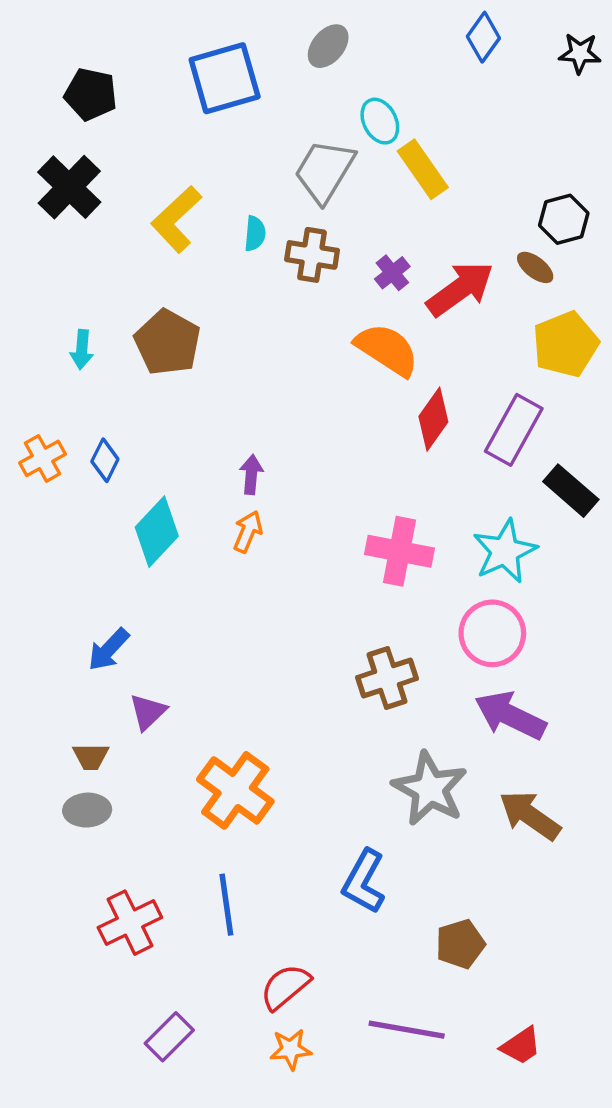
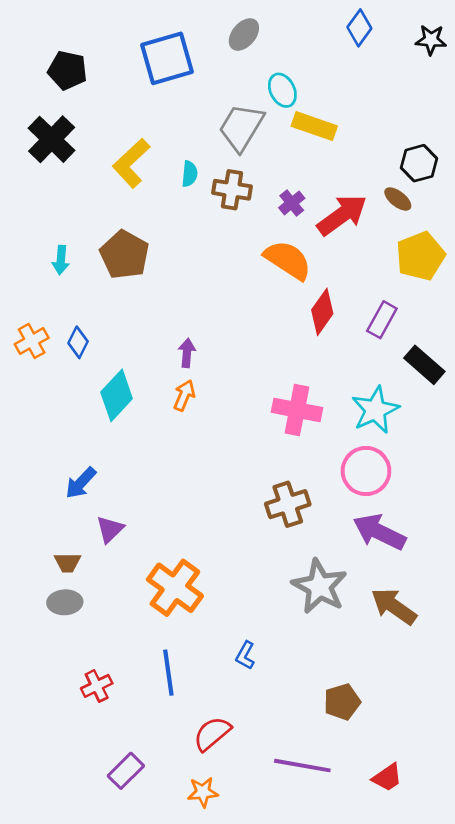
yellow rectangle: (423, 169) -> (314, 126), turned -36
purple rectangle: (514, 430) -> (382, 320), size x0.7
blue L-shape: (364, 881) -> (245, 655), moved, size x0.6
red cross: (130, 923) -> (97, 686), size x0.7
orange star: (291, 1049) -> (203, 792), moved

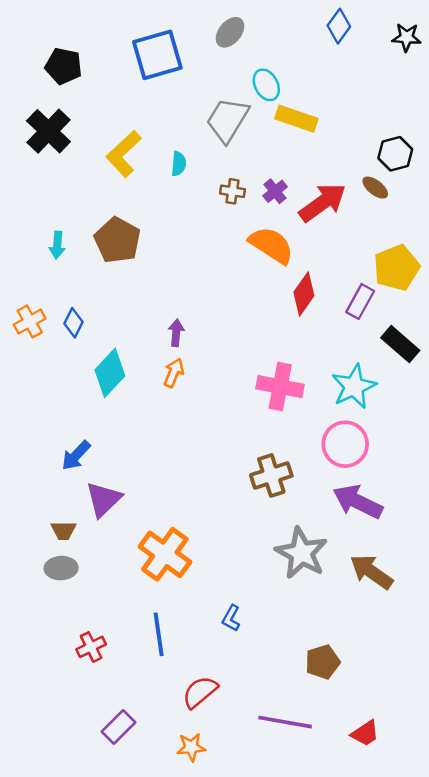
brown cross: (232, 190) -> (233, 191), moved, size x0.7
yellow pentagon: (420, 256) -> (396, 268), moved
purple triangle: (110, 529) -> (104, 499), size x1.4

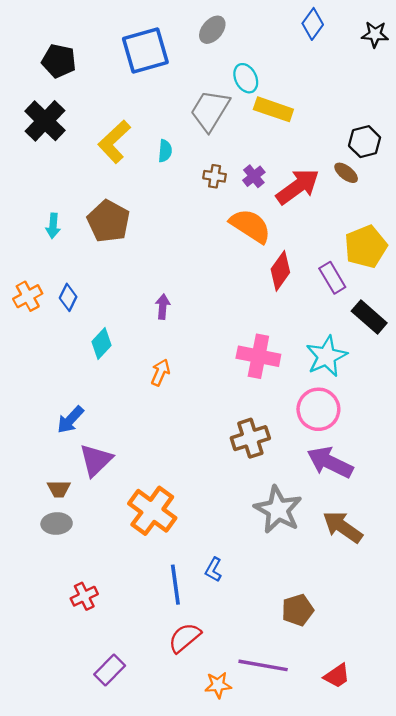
purple rectangle: (360, 301) -> (332, 278), turned -60
cyan diamond: (110, 373) -> (102, 344), size x0.7
orange arrow: (174, 373) -> (160, 372), moved
blue line: (159, 634) -> (175, 585), moved
orange star: (191, 747) -> (218, 685), moved

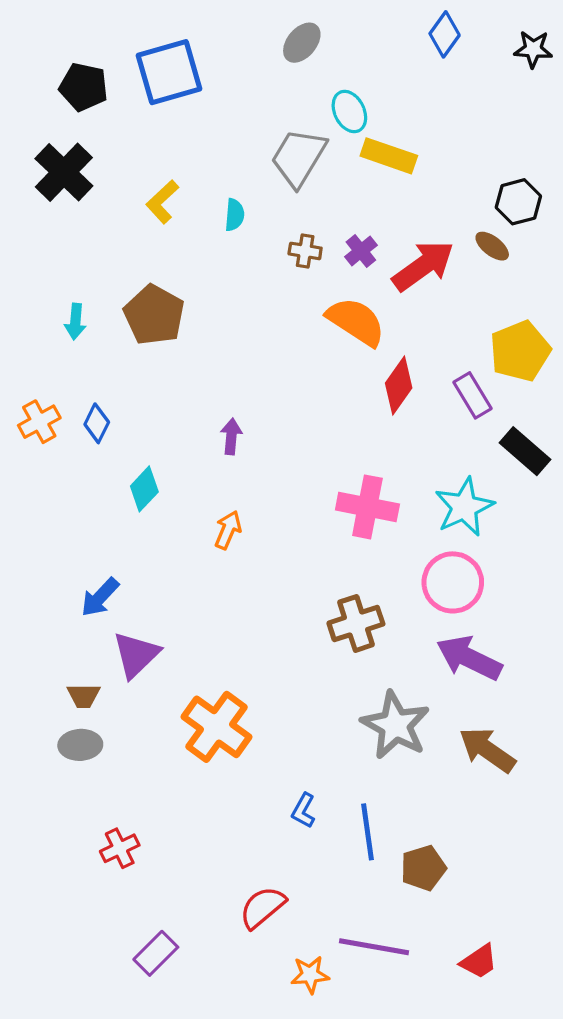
blue square: (145, 50) -> (169, 72), moved
yellow L-shape: (114, 142) -> (162, 202), size x0.7
blue line: (175, 585) -> (367, 832), moved

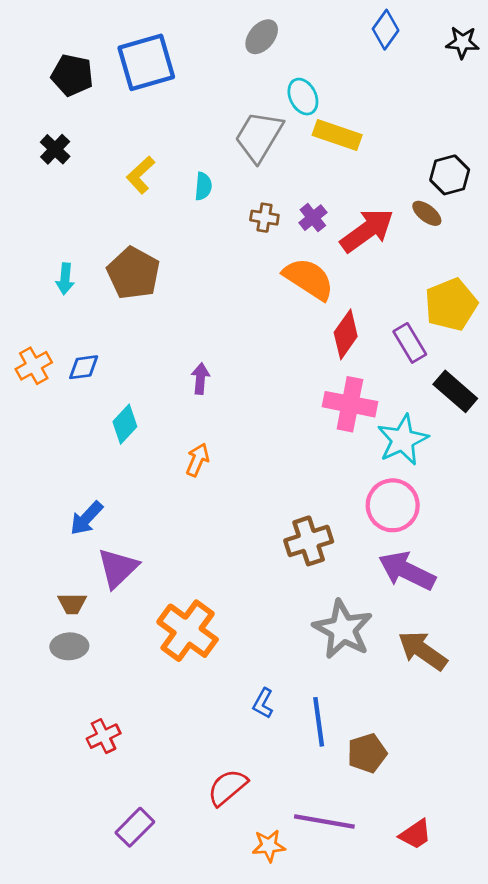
black cross: (64, 172) -> (55, 149), size x0.6
blue diamond: (97, 423) -> (84, 367), turned 56
pink cross: (367, 507) -> (350, 404), moved

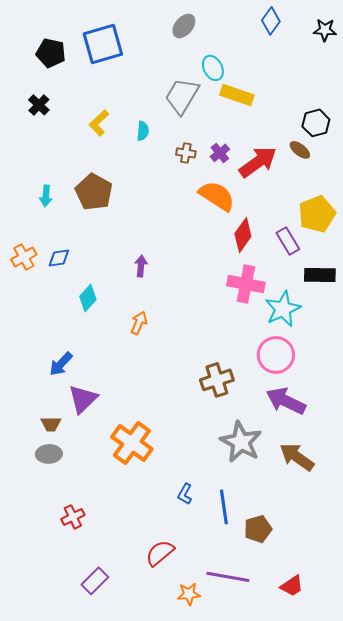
black rectangle: (455, 391) -> (320, 275), turned -40

